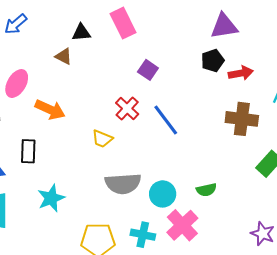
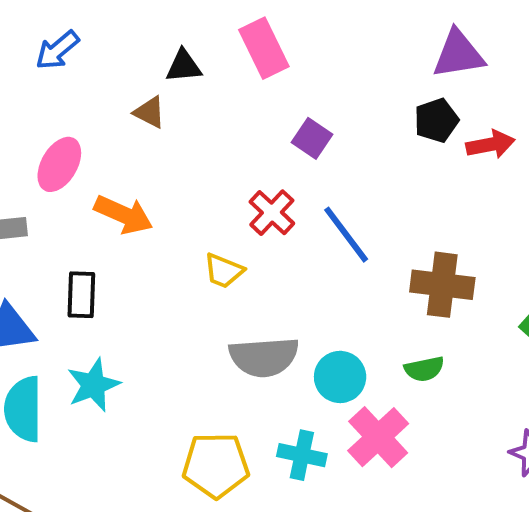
brown cross: (242, 119) -> (442, 285), moved
cyan star: (51, 198) -> (93, 385), moved

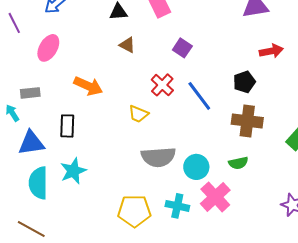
brown triangle: (150, 112) -> (127, 45), moved
black pentagon: (436, 120) -> (244, 82), moved
pink ellipse: (59, 164) -> (48, 48), moved

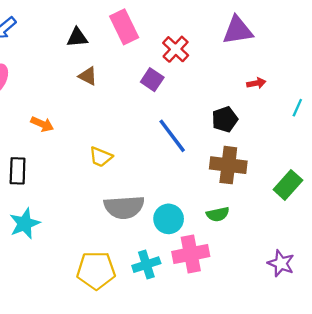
red arrow: (271, 51) -> (256, 83), size x0.7
red cross: (162, 85) -> (176, 49), moved
orange arrow: (88, 86) -> (42, 124), size x0.7
pink cross: (215, 197) -> (191, 254), turned 32
cyan cross: (177, 206) -> (146, 265), turned -30

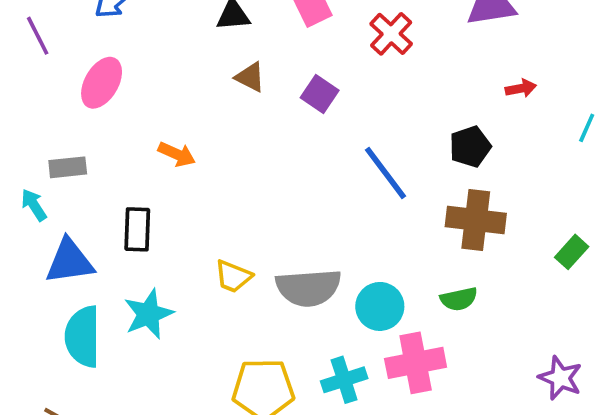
purple square: (152, 80) -> (320, 94), moved
yellow trapezoid: (101, 157) -> (233, 276), moved
green rectangle: (288, 185) -> (572, 252), size x0.7

